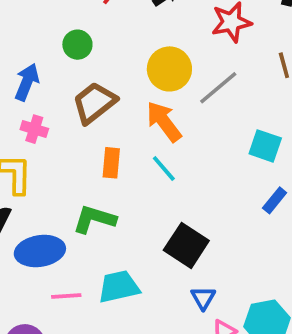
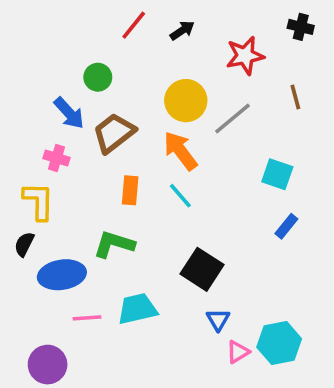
blue arrow: (27, 82) -> (69, 113), moved, turned 116

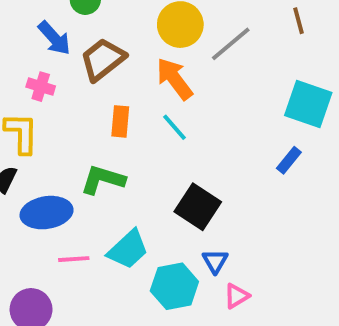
cyan square: (277, 174) -> (308, 104), moved, size x1.4
cyan trapezoid: (137, 309) -> (128, 249), turned 150
cyan hexagon: (279, 343) -> (174, 286), moved

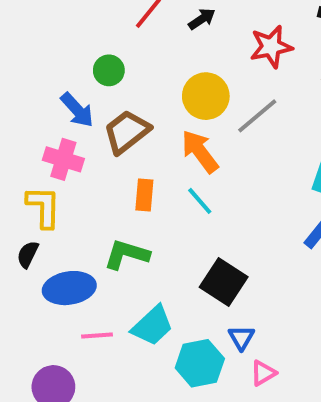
pink cross: (41, 87) -> (63, 159), size x1.4

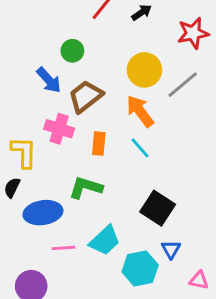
pink cross: (63, 159) -> (59, 129), moved
pink triangle: (263, 373) -> (199, 280), moved, turned 42

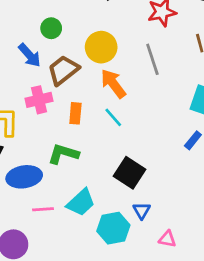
yellow circle: (144, 70) -> (101, 47), moved
gray line: (183, 85) -> (152, 59), turned -68
pink cross: (59, 129) -> (39, 100), turned -30

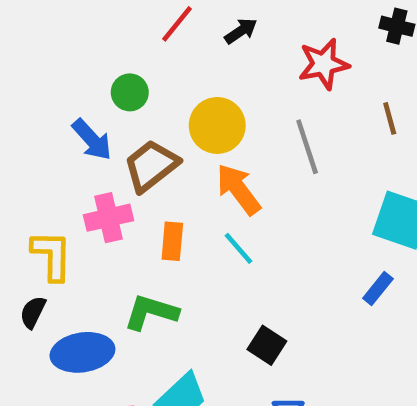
black square: (129, 173) -> (267, 345), size x0.7

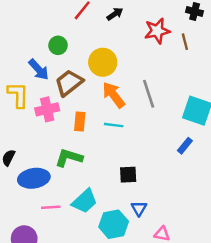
brown line: (390, 118) -> (185, 42), moved
gray line: (307, 147) -> (149, 94), moved
cyan line: (238, 248) -> (114, 125), turned -42
yellow L-shape: (52, 255) -> (18, 95), moved
black square: (267, 345) -> (128, 175), turned -36

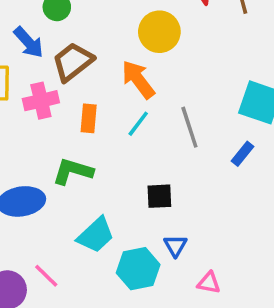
yellow circle: (103, 62) -> (159, 32), moved
gray line: (149, 94) -> (189, 127), moved
cyan line: (114, 125) -> (138, 124), turned -60
pink line: (51, 207) -> (46, 276), moved, turned 48

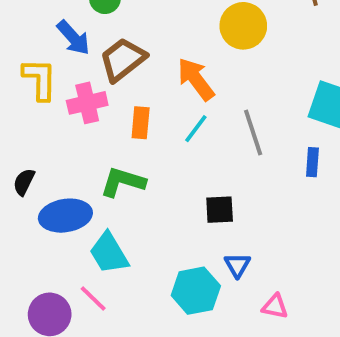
yellow circle: (159, 32) -> (243, 26), moved
blue rectangle: (242, 154) -> (312, 162), turned -35
cyan trapezoid: (96, 235) -> (109, 253), moved, turned 102

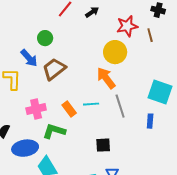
orange arrow: (196, 79) -> (106, 78), moved
pink cross: (87, 103) -> (36, 109), moved
orange rectangle: (141, 123) -> (69, 109), moved, turned -42
cyan line: (196, 129) -> (91, 104), turned 49

